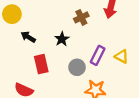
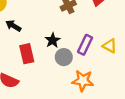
black star: (62, 39) -> (53, 40), moved

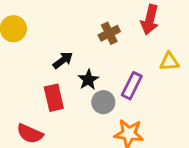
black arrow: (13, 26) -> (63, 60), moved, turned 112
yellow triangle: (110, 46) -> (169, 62), moved, turned -32

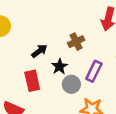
brown cross: (109, 33) -> (76, 42), moved

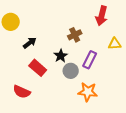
black arrow: (39, 51) -> (30, 43), moved
red rectangle: (32, 81) -> (38, 68), turned -36

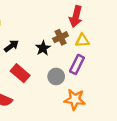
red arrow: (102, 16) -> (76, 16), moved
yellow triangle: (115, 44) -> (82, 40), moved
black star: (61, 56) -> (43, 48), moved

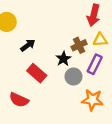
brown cross: (61, 37) -> (79, 45), moved
black star: (43, 48) -> (63, 59), moved

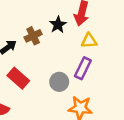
brown cross: (79, 45) -> (33, 36), moved
black star: (63, 59) -> (58, 25), moved

